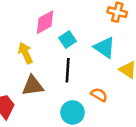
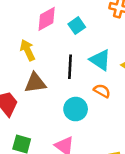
cyan square: (67, 40) -> (77, 26), moved
cyan triangle: (105, 47) -> (100, 60), moved

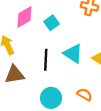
orange semicircle: (102, 91) -> (84, 94), moved

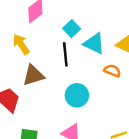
cyan square: (51, 23) -> (72, 29), moved
orange semicircle: (84, 94) -> (112, 71), moved

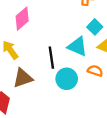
cyan square: (72, 29) -> (95, 27), moved
cyan circle: (77, 95) -> (67, 79), moved

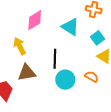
cyan triangle: (77, 46) -> (70, 27), moved

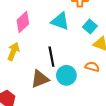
yellow arrow: (20, 46) -> (13, 51), turned 60
brown triangle: (27, 73) -> (40, 79), moved

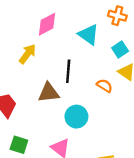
orange semicircle: (92, 67) -> (104, 86), moved
cyan circle: (66, 75) -> (76, 117), moved

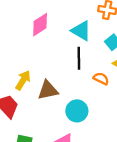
yellow arrow: (27, 54) -> (23, 80), moved
black line: (68, 71) -> (79, 58), moved

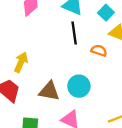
brown triangle: (48, 90) -> (49, 91), moved, turned 30

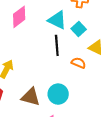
cyan square: (106, 13) -> (79, 29), moved

